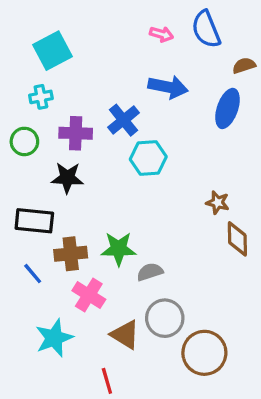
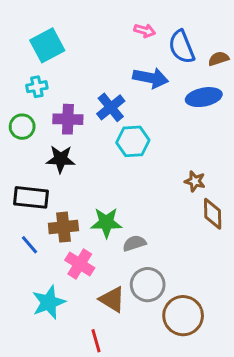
blue semicircle: (206, 29) -> (182, 47), moved
blue ellipse: (227, 108) -> (204, 97), turned 60

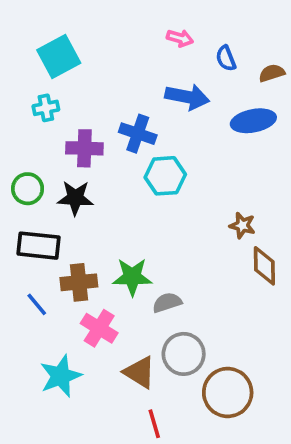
blue semicircle: (182, 47) -> (226, 58), size x0.6
blue cross: (111, 107) -> (138, 134), turned -32
green circle: (22, 127) -> (28, 189), moved
red line: (96, 341) -> (154, 424), moved

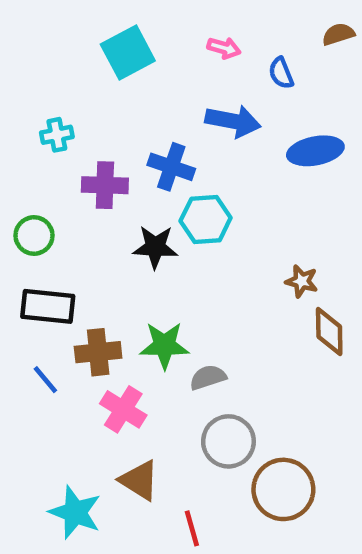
cyan square: (59, 57) -> (128, 52), moved
brown semicircle: (272, 73) -> (338, 34), moved
black star: (75, 198) -> (155, 247), moved
brown triangle: (140, 372) -> (139, 480), moved
cyan star: (61, 376) -> (75, 512), moved, turned -30

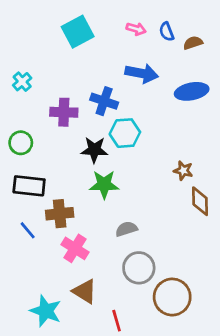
brown semicircle: (338, 34) -> (193, 43), moved
blue semicircle: (281, 73) -> (167, 32), moved
cyan cross: (57, 135) -> (22, 82), moved, turned -30
green star: (164, 345) -> (104, 184), moved

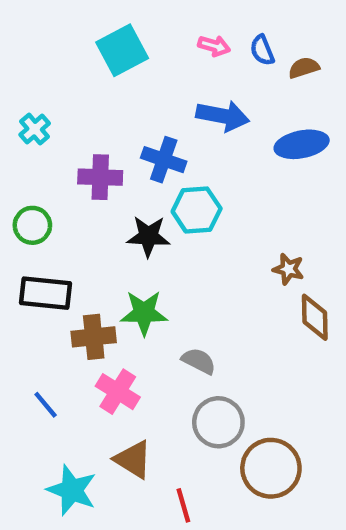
green star: (104, 184) -> (144, 313), moved
gray semicircle: (126, 229) -> (199, 361), turned 45
blue line: (28, 230) -> (46, 405), moved

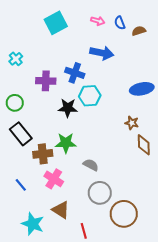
blue ellipse: (302, 144) -> (142, 89), moved
black rectangle: (46, 293) -> (21, 134), turned 45

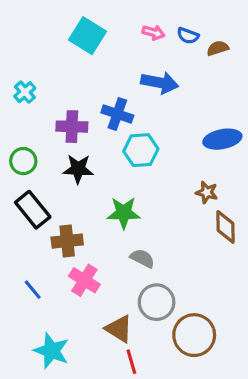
cyan square: (56, 23) -> (88, 36), turned -30
blue semicircle: (120, 23) -> (188, 36), turned -48
black star: (68, 108) -> (78, 169), moved
green star: (66, 143) -> (124, 213), moved
brown triangle: (61, 210) -> (119, 329), moved

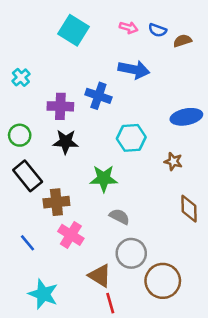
cyan hexagon: (141, 150) -> (131, 138), moved
brown diamond: (226, 227) -> (189, 209), moved

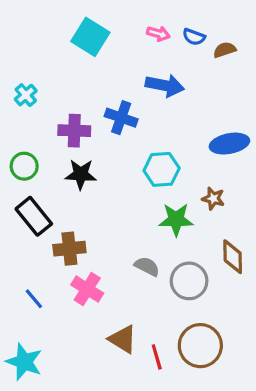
green star: (104, 179) -> (176, 220), moved
gray circle: (131, 253) -> (189, 281), moved
cyan star: (43, 294) -> (24, 362), moved
red line: (110, 303) -> (157, 357), moved

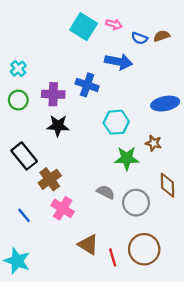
cyan square: (90, 37) -> (84, 27), moved
blue semicircle: (194, 37) -> (139, 38), moved
green circle: (24, 166) -> (18, 100), moved
brown cross: (69, 249) -> (50, 179), turned -30

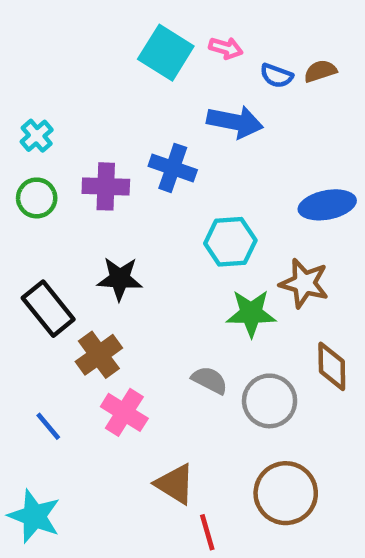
black star: (58, 126) -> (120, 279), moved
brown star: (153, 143) -> (304, 283), size x1.5
red line: (113, 257) -> (207, 532), moved

